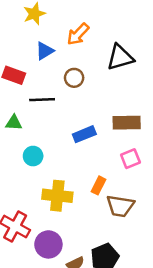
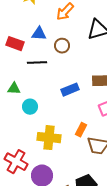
blue triangle: (45, 51) -> (39, 34), moved, turned 35
green triangle: (14, 123) -> (14, 89), moved

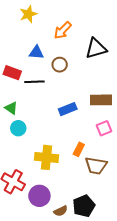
red rectangle: (15, 44) -> (12, 73), moved
green triangle: (14, 89) -> (11, 108), turned 32
cyan circle: (30, 107) -> (18, 128), moved

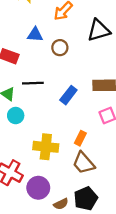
black line: (34, 82) -> (33, 83), moved
blue rectangle: (68, 109) -> (68, 95), turned -30
brown trapezoid: (96, 166) -> (84, 163), moved, turned 40

